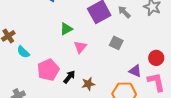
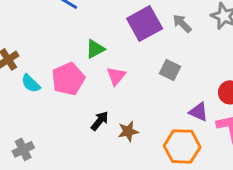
pink pentagon: (48, 70) -> (68, 79), moved

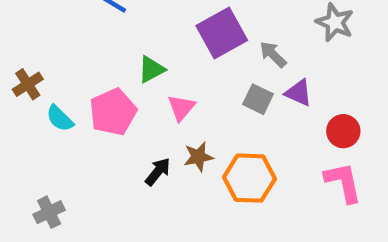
gray arrow: (182, 23) -> (273, 54), moved
purple triangle: (199, 112) -> (299, 93), moved
brown star: (128, 131) -> (198, 157), moved
orange hexagon: (182, 146) -> (249, 178), moved

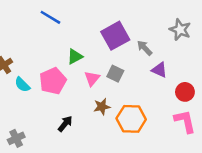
gray square: (258, 99) -> (115, 74), moved
black arrow: (158, 172) -> (65, 124), moved

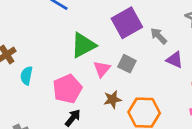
green triangle: (75, 56) -> (83, 45), size x1.5
pink pentagon: (53, 81) -> (67, 89), moved
cyan semicircle: (22, 85) -> (26, 76), turned 56

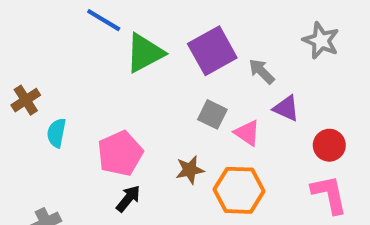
green triangle: (83, 45) -> (145, 53), moved
pink triangle: (102, 69) -> (247, 133), moved, turned -36

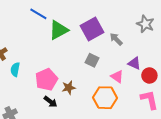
purple triangle: (286, 108) -> (134, 63), moved
pink triangle: (247, 133) -> (117, 77), moved
brown star: (190, 170) -> (69, 88), moved
black arrow: (128, 199) -> (50, 102), turned 88

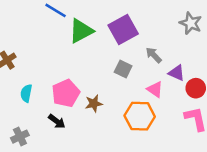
gray arrow: (116, 39) -> (154, 55), moved
cyan semicircle: (15, 69) -> (26, 93), moved
black arrow: (50, 102) -> (57, 121), moved

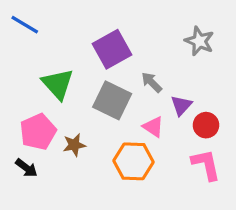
green triangle: (81, 31) -> (58, 84), moved, turned -44
gray square: (123, 69) -> (112, 100), size x1.6
purple triangle: (177, 73) -> (181, 105), turned 48

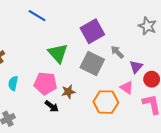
pink triangle: (153, 127) -> (127, 88), moved
pink pentagon: (38, 132) -> (45, 83), turned 30
black arrow: (26, 168) -> (52, 106), moved

